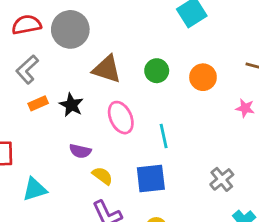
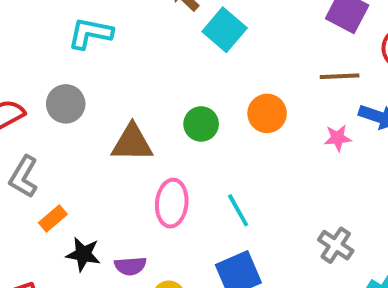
gray circle: (70, 29) -> (66, 104), size x0.7
black star: (71, 105) -> (83, 254), moved
pink ellipse: (121, 118) -> (172, 203), turned 48

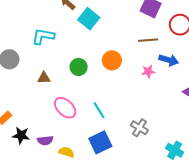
cyan L-shape: (90, 33) -> (43, 36), moved
brown triangle: (132, 143) -> (44, 78), size x0.6
pink ellipse: (172, 203) -> (65, 108), turned -50
gray cross: (336, 245) -> (139, 128), moved

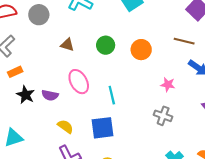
pink star: (148, 72) -> (168, 85), moved
gray cross: (139, 128) -> (163, 116), moved, turned -30
purple semicircle: (45, 140) -> (50, 95), moved

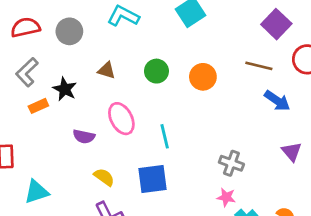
pink star: (168, 85) -> (226, 197), moved
black star: (26, 95) -> (65, 89), moved

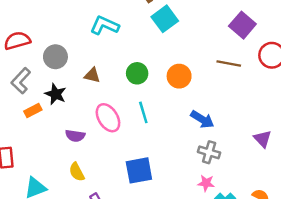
gray circle: (69, 31) -> (55, 57), moved
blue arrow: (277, 101) -> (202, 119), moved
cyan line: (165, 136) -> (143, 112), moved
yellow semicircle: (104, 177) -> (77, 172), moved, turned -150

